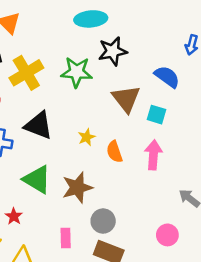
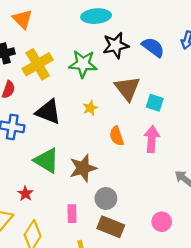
blue semicircle: (167, 77) -> (153, 47), moved
yellow star: (87, 137) -> (90, 108), moved
pink circle: (167, 235) -> (162, 222), moved

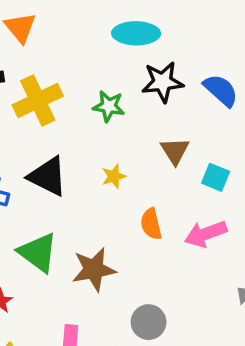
green star: (83, 64) -> (109, 106), size x0.7
brown triangle: (127, 88) -> (175, 151), size x0.7
pink arrow: (152, 139) -> (206, 234), turned -120
gray circle: (106, 198) -> (149, 322), moved

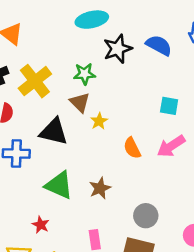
brown triangle: (175, 151) -> (80, 102), moved
brown star: (94, 269) -> (100, 188), size x0.7

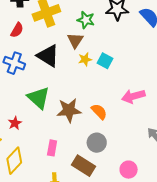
cyan square: (169, 106) -> (105, 61), moved
orange semicircle: (132, 148) -> (99, 112), moved, turned 144
brown star: (100, 188) -> (69, 110), size x1.4

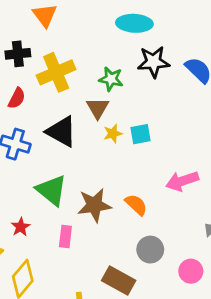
cyan square: (105, 61) -> (141, 134), turned -35
gray circle: (97, 143) -> (150, 250), moved
pink rectangle: (52, 148) -> (65, 236), moved
pink circle: (129, 170) -> (191, 271), moved

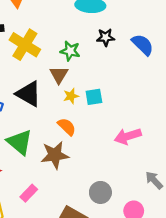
black star: (153, 62) -> (106, 37), size x0.7
yellow cross: (56, 72) -> (25, 45), turned -36
orange semicircle: (136, 205) -> (67, 127), moved
pink rectangle: (65, 236) -> (29, 193), moved, turned 36

